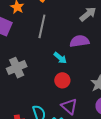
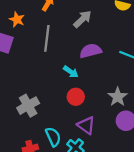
gray arrow: (88, 14) -> (82, 19), moved
gray cross: (17, 68) -> (28, 106), moved

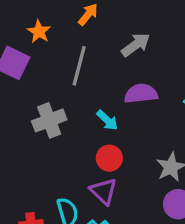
gray cross: (28, 106) -> (49, 120), moved
purple triangle: (86, 125) -> (104, 191), moved

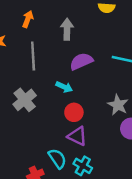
gray arrow: (136, 45) -> (67, 29), turned -35

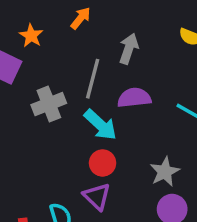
gray line: (33, 56) -> (93, 79), moved
cyan arrow: (64, 87) -> (100, 125), size x1.5
gray cross: (25, 100) -> (49, 104), moved

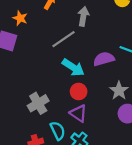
gray line: (93, 79) -> (64, 39), turned 50
purple semicircle: (134, 98) -> (104, 59), moved
gray cross: (49, 104) -> (38, 103), moved

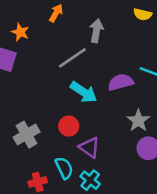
red circle: (79, 92) -> (69, 126), moved
gray cross: (38, 103) -> (27, 135), moved

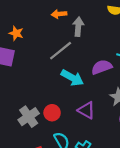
orange arrow: (56, 13) -> (59, 14), moved, turned -120
red circle: (69, 126) -> (52, 113), moved
purple triangle: (89, 147) -> (86, 110), moved

